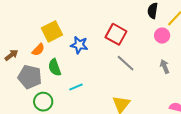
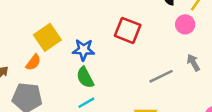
gray line: (126, 63) -> (161, 76), moved, turned -60
green semicircle: (55, 67) -> (85, 77), moved

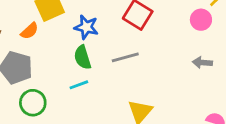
gray arrow: (193, 63) -> (202, 63), turned -66
gray line: (161, 76) -> (125, 57), moved

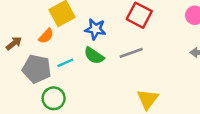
green semicircle: (83, 57) -> (94, 56), turned -35
cyan line: (79, 85) -> (65, 63), moved

